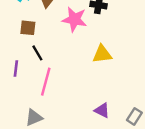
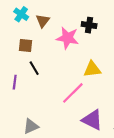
pink line: (46, 82) -> (73, 93), moved, turned 30
purple triangle: (102, 110) -> (92, 120), size x1.5

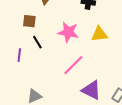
pink star: (67, 38) -> (68, 32), moved
yellow triangle: (92, 69) -> (99, 34), moved

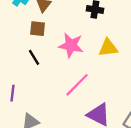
brown square: (29, 21) -> (38, 29), moved
purple line: (19, 55) -> (12, 93), moved

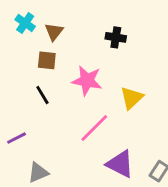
yellow triangle: (108, 48) -> (132, 98), moved, turned -36
purple line: (12, 93) -> (17, 138), turned 56

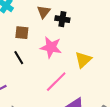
brown triangle: (54, 32) -> (44, 12), moved
black cross: (116, 37) -> (62, 19), moved

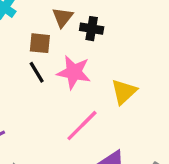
brown square: (22, 33) -> (40, 43), moved
black line: (19, 58) -> (37, 72), moved

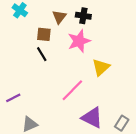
black cross: (92, 29) -> (83, 16), moved
pink star: (74, 72) -> (79, 41), moved, turned -30

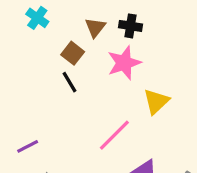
brown square: (44, 34) -> (73, 53), turned 32

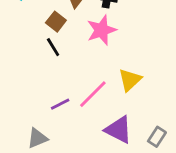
yellow triangle: (156, 101) -> (130, 80), moved
purple line: (28, 146) -> (60, 104), moved

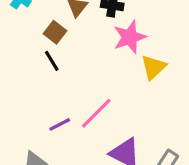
pink star: (101, 30) -> (130, 37), moved
yellow triangle: (130, 80) -> (153, 67), moved

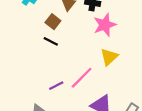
black line: (52, 61) -> (51, 41), turned -32
yellow triangle: (153, 67) -> (109, 57), moved

